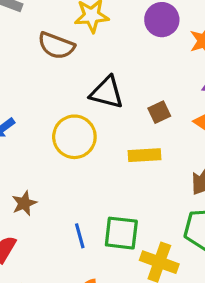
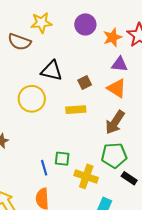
green square: (121, 233) -> (62, 159), size x0.7
blue line: (80, 236) -> (44, 168), moved

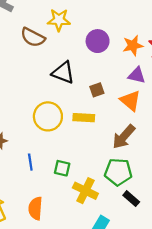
purple circle: (85, 24) -> (98, 41), moved
yellow circle: (32, 99) -> (48, 116), moved
blue line: (44, 168) -> (30, 162), moved

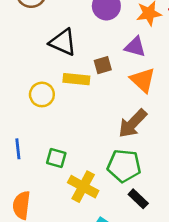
purple triangle: (137, 75) -> (135, 47), moved
yellow circle: (48, 116) -> (42, 94), size x0.7
yellow rectangle: (84, 118) -> (76, 79), moved

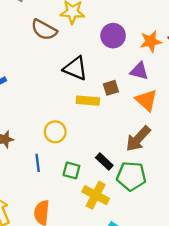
yellow circle: (42, 94) -> (55, 132), moved
black rectangle: (138, 199) -> (104, 161), moved

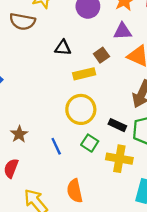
black triangle: (75, 68) -> (63, 48), size x0.7
yellow circle: (55, 132) -> (81, 109), moved, size x1.4
green square: (71, 170) -> (90, 143), turned 36

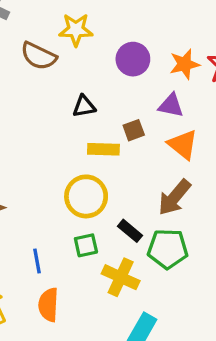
black triangle: (63, 48) -> (84, 106), turned -30
green square: (90, 143) -> (86, 245), turned 30
blue line: (56, 146) -> (37, 261), moved

